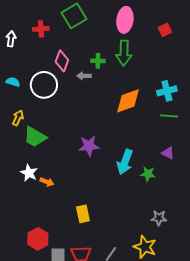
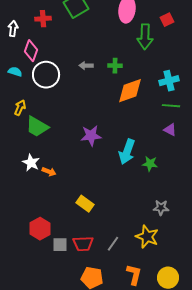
green arrow: (124, 53) -> (145, 37), moved
pink diamond: (62, 61) -> (31, 51), moved
green cross: (98, 61) -> (115, 66), moved
purple triangle: (168, 153) -> (170, 130), moved
yellow rectangle: (83, 214) -> (85, 204), turned -42

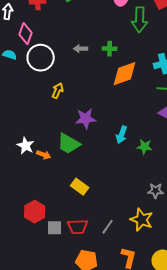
yellow arrow: (20, 108) -> (58, 91), moved
green trapezoid: (37, 127) -> (69, 144), moved
cyan arrow: (127, 152) -> (122, 135), size x0.7

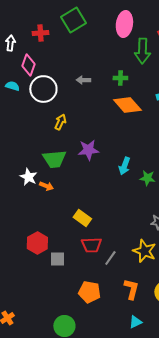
green cross: (110, 49) -> (120, 78), moved
orange diamond: (125, 74) -> (127, 105), turned 68
green trapezoid: (69, 144) -> (54, 159), moved, turned -35
red trapezoid: (78, 227) -> (91, 245), moved

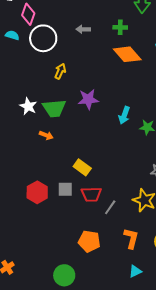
white star: (28, 177) -> (28, 106), moved
gray square: (57, 259) -> (65, 189), moved

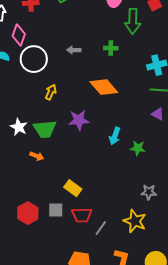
orange diamond: (127, 54) -> (104, 87), moved

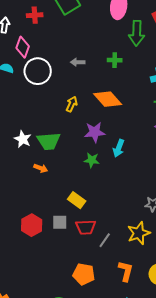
yellow arrow: (51, 92) -> (72, 104), moved
purple star: (79, 120) -> (95, 132), moved
green star: (138, 148) -> (92, 160), moved
yellow star: (135, 221) -> (139, 233), turned 30

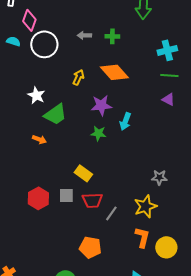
green cross: (115, 60) -> (112, 36), moved
white star: (23, 139) -> (36, 95), moved
green trapezoid: (49, 141) -> (55, 114), turned -30
orange arrow: (41, 168) -> (39, 139), moved
orange L-shape: (126, 271) -> (142, 237), moved

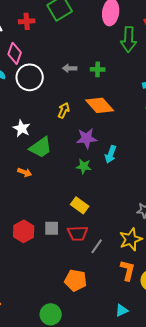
yellow rectangle: (83, 173) -> (80, 205), moved

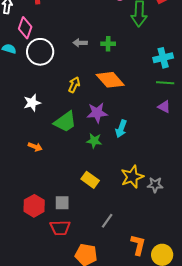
white star: (22, 128) -> (32, 103), turned 30
green trapezoid: (41, 147) -> (65, 122), moved
red trapezoid: (78, 233) -> (60, 228), moved
yellow star: (131, 239) -> (132, 177), moved

